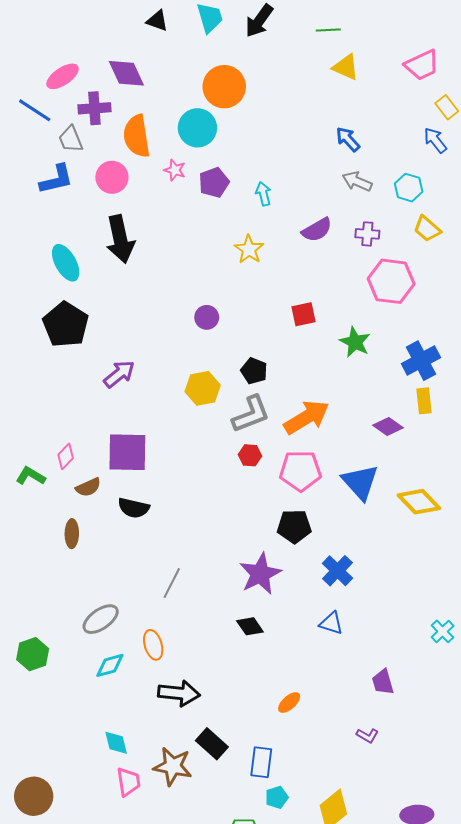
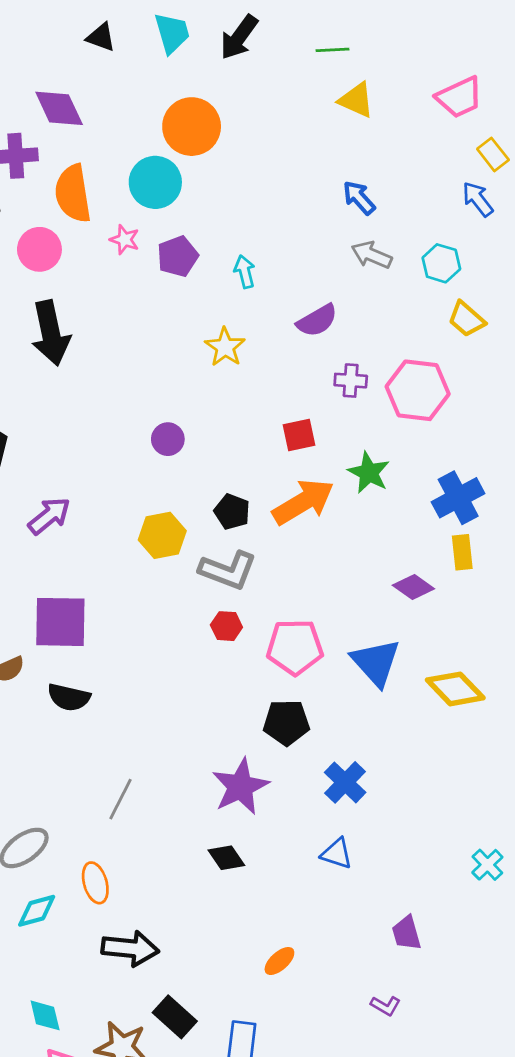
purple cross: (367, 234) -> (351, 381), moved
gray L-shape: (251, 414) -> (228, 570), turned 42
orange arrow: (307, 417) -> (303, 502), moved

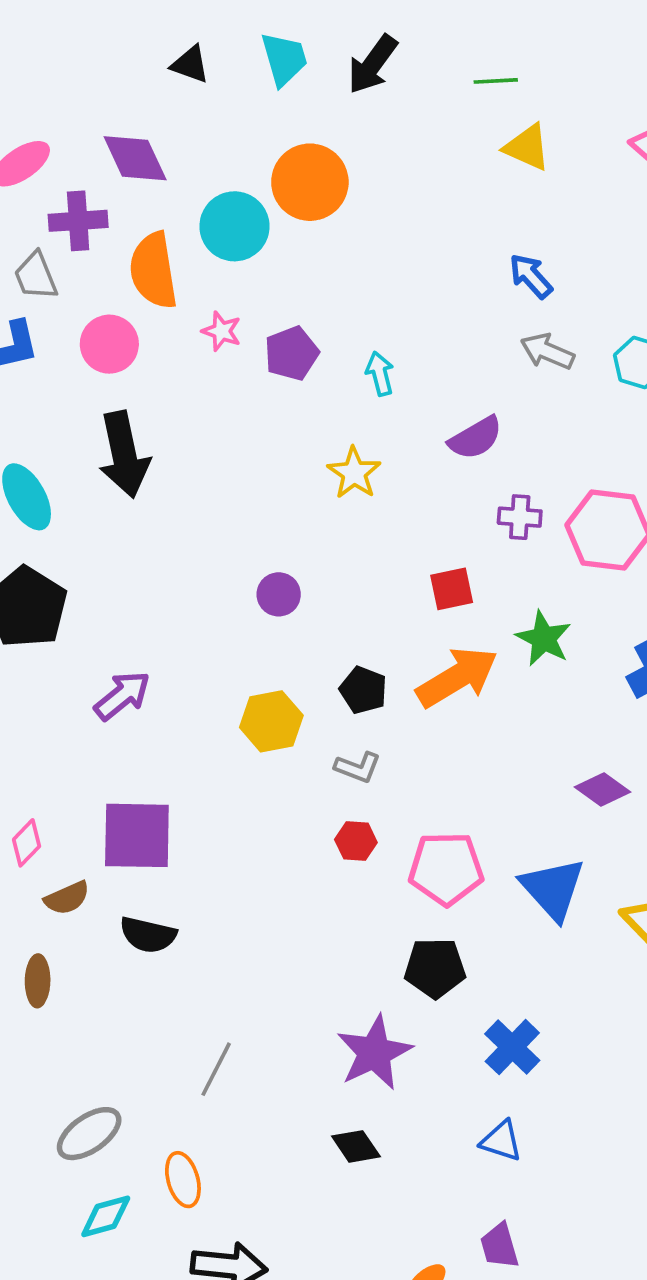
cyan circle: (155, 182) -> (234, 226), moved
gray L-shape: (228, 570) -> (358, 767), size x0.6
purple trapezoid: (406, 933) -> (499, 1246), moved

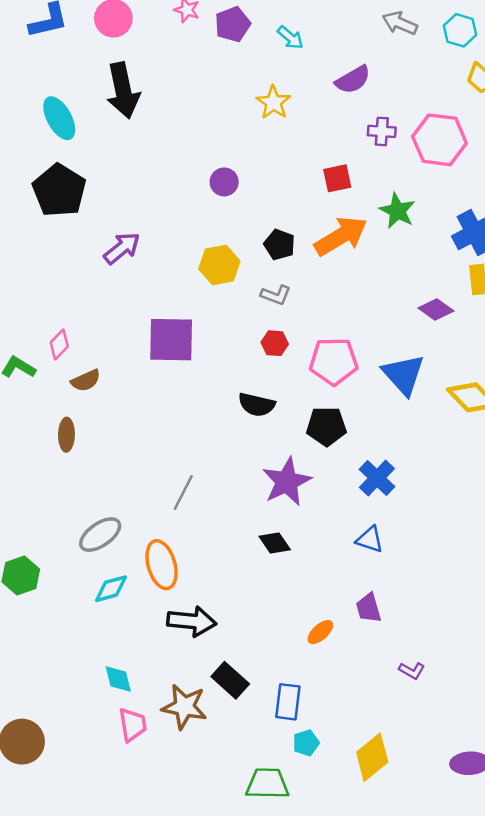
cyan arrow: (380, 374) -> (290, 38), turned 144
purple square: (137, 835) -> (171, 340), moved
black semicircle: (148, 935) -> (257, 405), moved
orange ellipse: (183, 1180) -> (162, 565), size x1.4

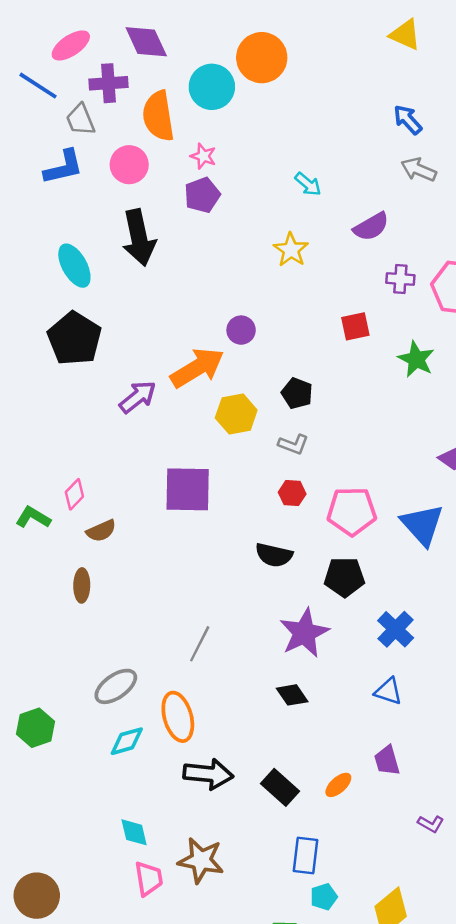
purple pentagon: (233, 24) -> (202, 195), moved
orange arrow: (341, 236) -> (197, 368), moved
black rectangle: (230, 680) -> (280, 787), moved

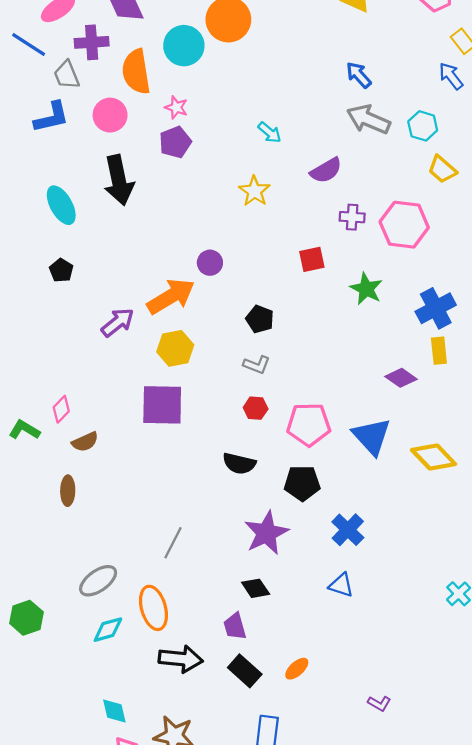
gray arrow: (419, 170) -> (368, 119), size x1.4
black pentagon: (74, 339) -> (61, 270), size x0.5
yellow hexagon: (236, 414) -> (175, 348), moved
purple trapezoid: (387, 761) -> (235, 626), moved

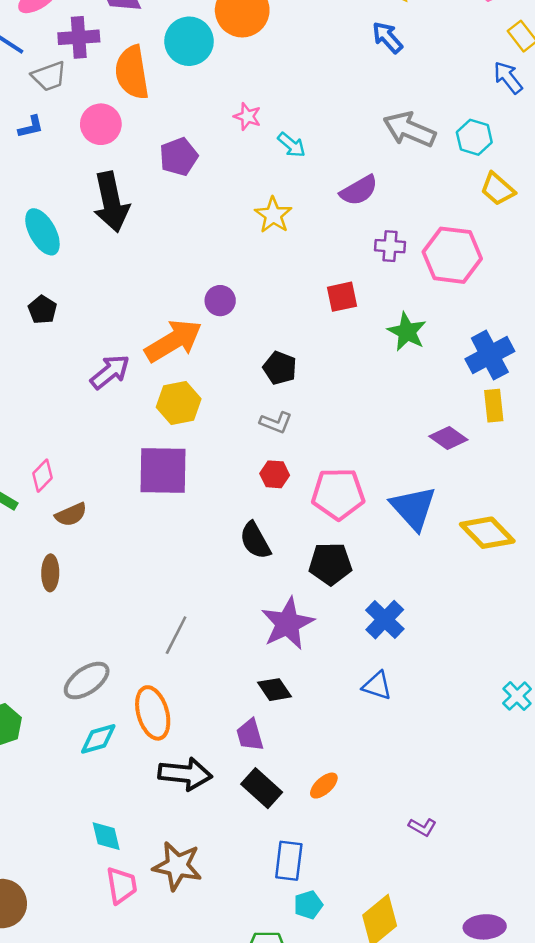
gray trapezoid: (67, 75) -> (49, 76), turned -88
blue arrow: (359, 75) -> (387, 37), moved
pink star: (176, 107) -> (247, 116), moved
blue L-shape: (51, 117) -> (31, 127), size x0.6
black semicircle: (239, 464) -> (255, 540), turned 48

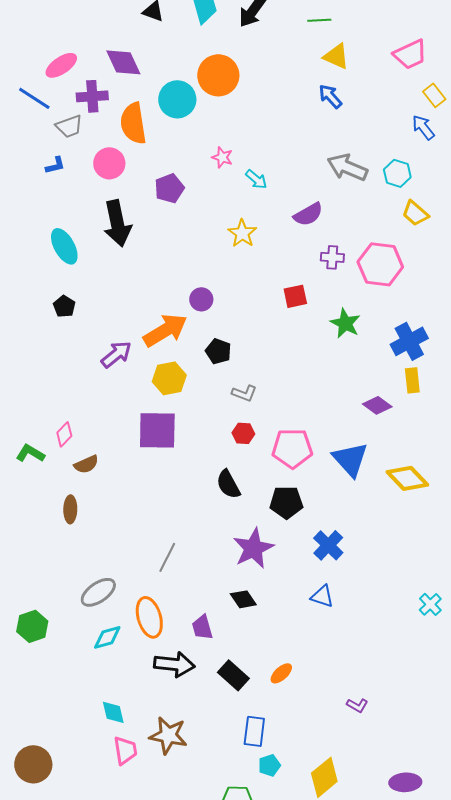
black pentagon: (280, 368) -> (218, 351), moved
purple trapezoid: (250, 735) -> (202, 627), moved

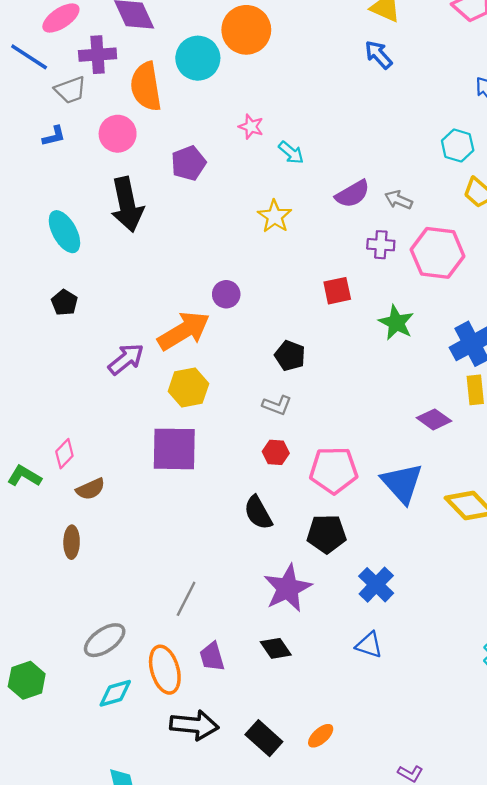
gray arrow: (347, 167) -> (399, 200), moved, size x0.6
black pentagon: (218, 351) -> (290, 356), moved
purple trapezoid: (202, 627) -> (212, 657), moved

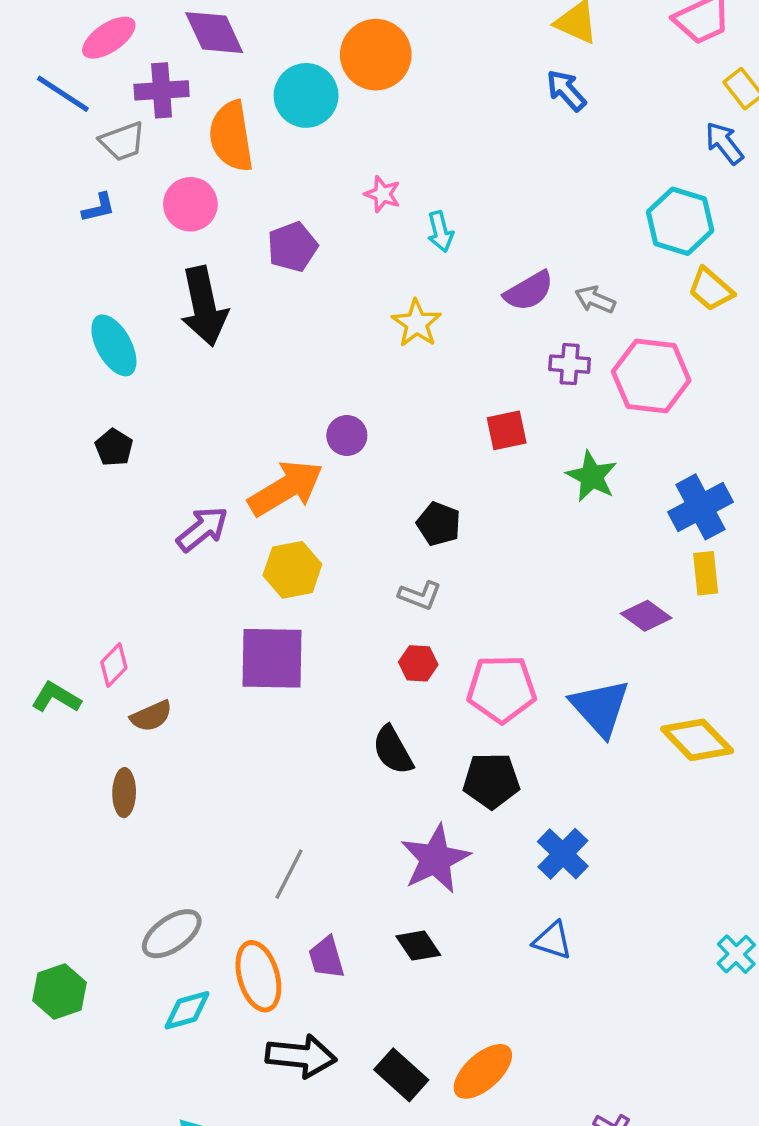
cyan hexagon: (458, 146) -> (680, 221), size x1.4
cyan arrow: (291, 153) -> (440, 231), turned 36
orange ellipse: (321, 736) -> (483, 1071), size x1.6

